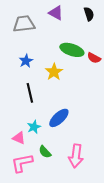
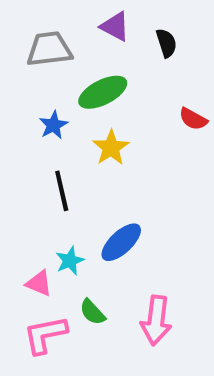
black semicircle: (89, 14) -> (166, 43), moved
green ellipse: (72, 50) -> (103, 92), moved, turned -45

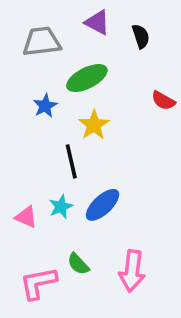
black line: (62, 191) -> (71, 161), moved
cyan star: (70, 261) -> (61, 207), moved
pink triangle: (39, 283) -> (26, 217), moved

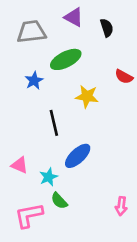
yellow star: (94, 125) -> (87, 96), moved, turned -30
cyan star: (61, 207) -> (49, 177), moved
pink arrow: (132, 271) -> (121, 206), moved, size x0.6

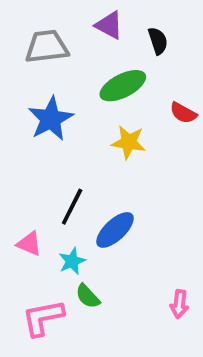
green ellipse: (66, 59) -> (123, 86), moved
blue star: (34, 81) -> (51, 119), size x1.6
black line: (54, 123) -> (72, 207), moved, turned 40

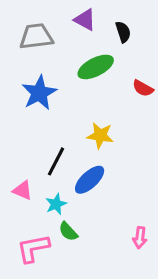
yellow star: (129, 142) -> (100, 136), moved

